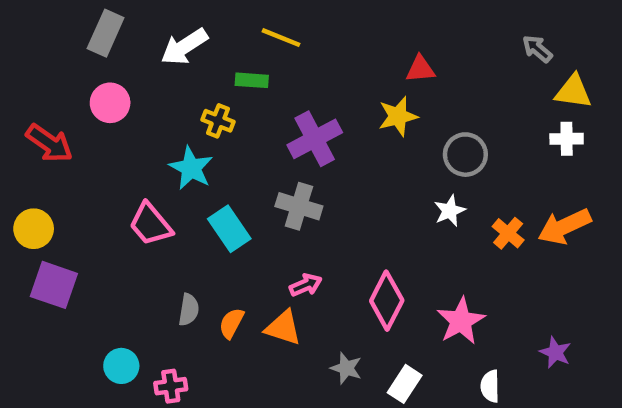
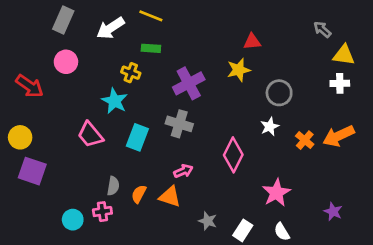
yellow line: (281, 38) -> (151, 16), moved
cyan rectangle: (229, 229) -> (137, 137), turned 55
pink diamond: (387, 301) -> (233, 155), moved
pink cross: (171, 386) -> (102, 212), moved
white semicircle: (490, 386) -> (282, 232), moved, turned -30

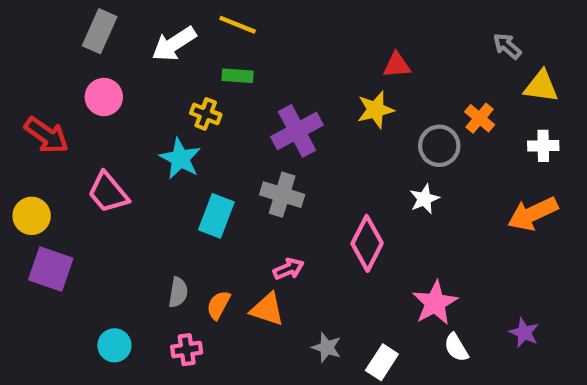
white cross: (340, 83) -> (543, 146), moved
pink trapezoid: (90, 135) -> (108, 192), moved
orange cross: (305, 140) -> (480, 118), moved
pink cross: (102, 212) -> (187, 350), moved
white semicircle: (282, 232) -> (456, 347), moved

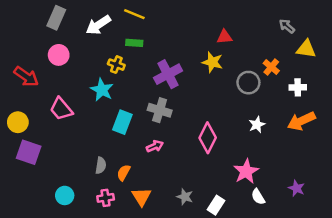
yellow star: (376, 110) -> (212, 62), turned 30
white cross: (543, 146) -> (298, 87), moved
white star: (424, 199) -> (257, 125), moved
pink arrow: (289, 269) -> (155, 146), moved
orange triangle: (267, 309) -> (142, 197), moved, turned 40

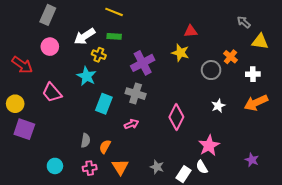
white arrow: (98, 25) -> (85, 36), moved
white semicircle: (258, 197) -> (202, 167), moved

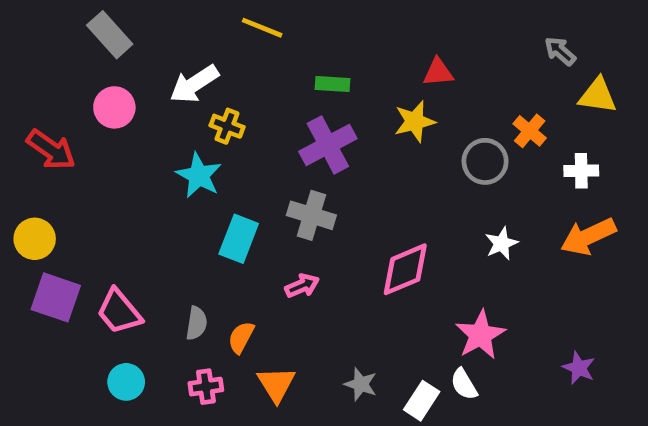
gray rectangle: (48, 15) -> (110, 35), turned -66
green rectangle: (114, 36) -> (333, 84), moved
yellow star: (180, 53) -> (415, 122), turned -30
pink trapezoid: (52, 92) -> (119, 312), moved
pink diamond: (176, 117) -> (405, 269), turned 40

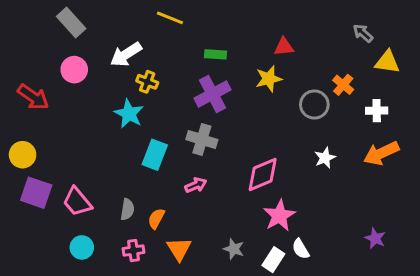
pink star: (480, 335) -> (279, 216), moved

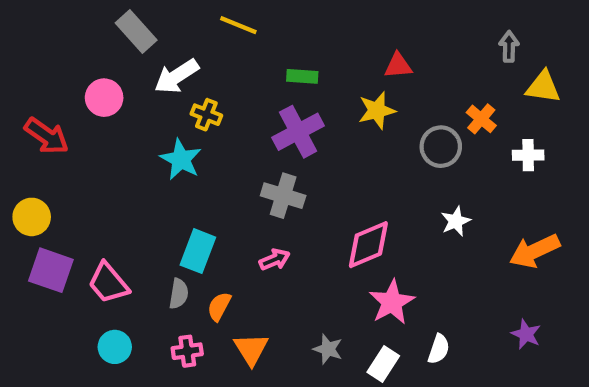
gray rectangle: (71, 22) -> (136, 32), moved
gray arrow: (363, 33) -> (509, 46), turned 50
orange arrow: (381, 153) -> (535, 251), moved
cyan rectangle: (155, 155) -> (198, 251), moved
white semicircle: (301, 249) -> (439, 349), moved, turned -130

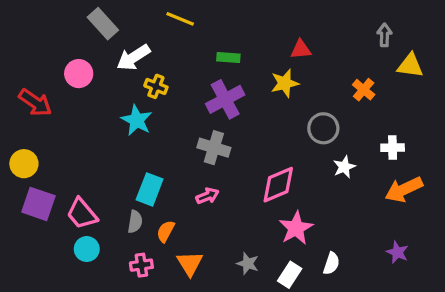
gray circle: (441, 147) -> (323, 128), moved
white cross: (528, 155) -> (393, 148), moved
cyan circle: (115, 347) -> (87, 249), moved

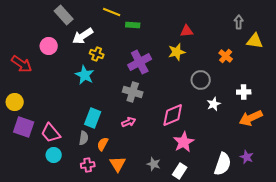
green rectangle: (228, 57) -> (133, 25), moved
white semicircle: (331, 264) -> (223, 164), moved, size x1.6

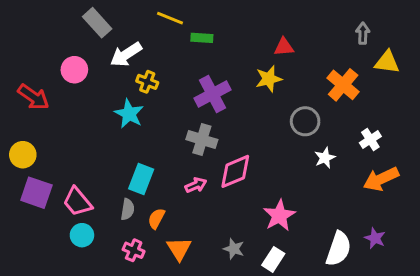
orange cross: (226, 56) -> (343, 85), size x1.5
white cross: (244, 92) -> (370, 140), turned -32
pink diamond: (173, 115) -> (235, 171), moved
pink cross: (88, 165) -> (134, 250), turned 32

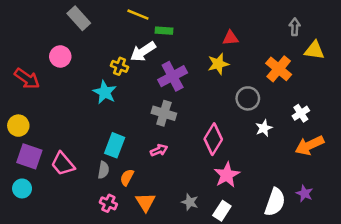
white arrow: (126, 55) -> (143, 52), moved
pink diamond: (235, 171) -> (213, 139), moved, turned -36
cyan circle: (82, 235) -> (22, 188), moved

